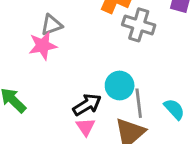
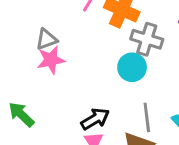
gray triangle: (52, 25) -> (46, 39), moved
cyan circle: (120, 86) -> (132, 67), moved

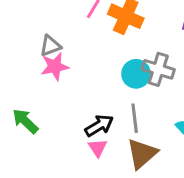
gray cross: (147, 39) -> (158, 69), moved
gray line: (147, 117) -> (135, 118), moved

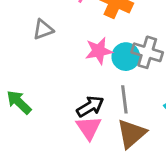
pink star: (55, 66) -> (99, 51), moved
pink triangle: (98, 148) -> (89, 128), size x1.4

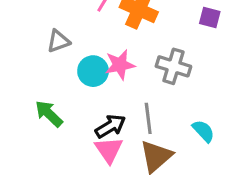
cyan circle: (126, 57) -> (93, 71), moved
green arrow: (19, 102) -> (49, 114), moved

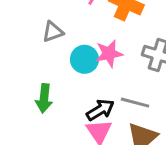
green arrow: (49, 114) -> (44, 98), turned -128
gray line: (148, 118) -> (135, 103), turned -68

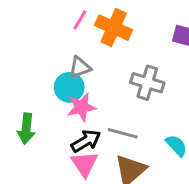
gray triangle: (53, 32) -> (80, 67), moved
pink star: (109, 54) -> (81, 107), moved

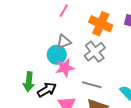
orange cross: (114, 28) -> (101, 24), moved
gray cross: (147, 83) -> (95, 52), moved, turned 35
black arrow: (86, 141) -> (47, 90), moved

